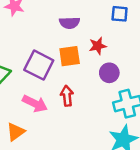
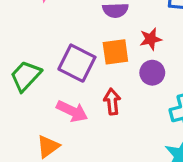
purple circle: (109, 73) -> (152, 73), moved

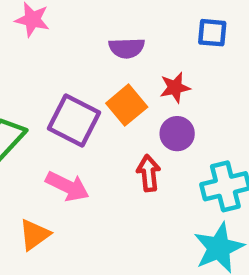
orange square: (115, 52) -> (127, 105), turned -32
red arrow: (112, 102) -> (149, 173), moved

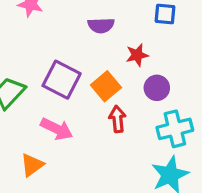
orange square: (127, 105) -> (106, 86), moved
purple circle: (177, 134) -> (157, 88), moved

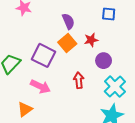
purple semicircle: (101, 25) -> (68, 21), turned -112
orange square: (106, 86) -> (67, 43), moved
cyan cross: (175, 129) -> (115, 86), turned -30

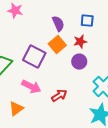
blue square: (109, 14) -> (87, 21), moved
purple circle: (104, 61) -> (79, 62), moved
red arrow: (79, 80) -> (59, 96), moved, turned 63

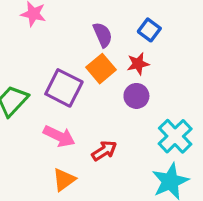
blue square: (87, 21) -> (149, 30), turned 32
orange triangle: (16, 109) -> (64, 180), moved

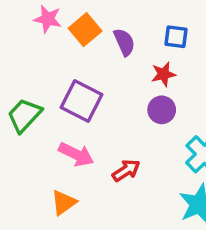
blue square: (149, 30) -> (176, 37), turned -30
orange square: (101, 69) -> (85, 30), moved
orange triangle: (64, 180) -> (64, 203), moved

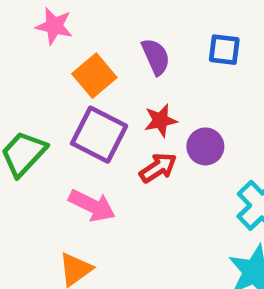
orange square: (85, 30) -> (94, 76), moved
red star: (163, 74) -> (160, 120), moved
red arrow: (126, 170) -> (158, 168), moved

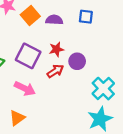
purple semicircle: (156, 57) -> (54, 20), turned -63
orange square: (94, 76) -> (30, 16), moved

